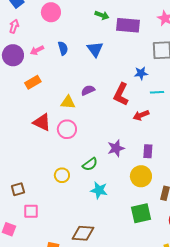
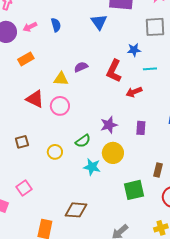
blue triangle: (95, 49) -> (99, 22), moved
yellow circle: (141, 176) -> (113, 153), moved
brown square: (18, 189) -> (22, 142), moved
pink square: (31, 211) -> (24, 188), turned -35

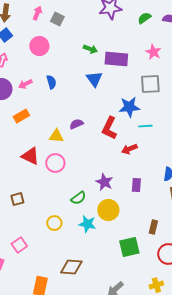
blue star: (134, 50) -> (129, 107), size x1.5
purple star: (109, 125) -> (104, 182), turned -30
yellow circle: (55, 152) -> (54, 223), moved

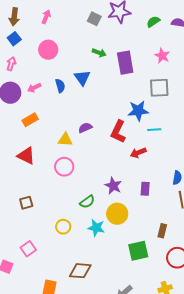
gray square: (57, 19) -> (94, 19), moved
purple rectangle: (116, 59) -> (125, 63), turned 75
blue triangle: (94, 79) -> (82, 78), moved
red triangle: (30, 156) -> (26, 156), moved

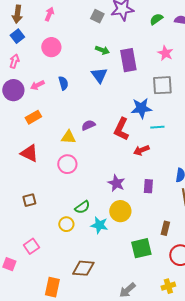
blue triangle: (82, 78) -> (99, 75), moved
green semicircle: (87, 202) -> (82, 207), moved

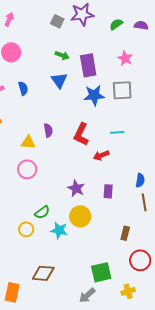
blue star: (141, 108) -> (94, 95), moved
purple semicircle: (88, 125) -> (48, 130), turned 104
green square: (141, 248) -> (101, 272), moved

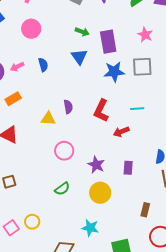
pink circle: (27, 169) -> (64, 151), moved
yellow circle: (26, 229) -> (32, 222), moved
cyan star: (59, 230) -> (90, 228), moved

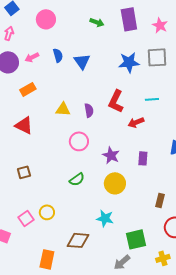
purple rectangle: (108, 42) -> (129, 19), moved
blue triangle: (79, 57) -> (82, 61), moved
purple semicircle: (68, 107) -> (89, 110), moved

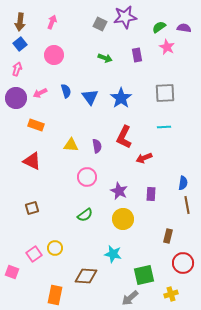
purple rectangle: (129, 19) -> (137, 55), size x0.6
pink star: (160, 25) -> (167, 47), moved
blue star: (129, 62) -> (121, 98), moved, turned -30
orange rectangle: (28, 89) -> (36, 125), turned 49
cyan line: (152, 99) -> (164, 127), moved

